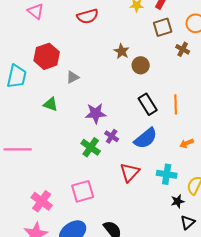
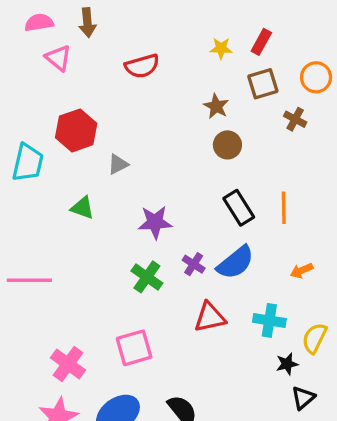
brown star: (122, 51) -> (216, 106), moved
purple cross: (112, 136) -> (194, 264), moved
red triangle: (130, 172) -> (210, 317), turned 35

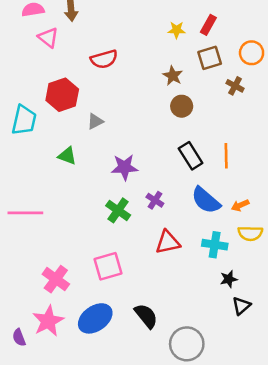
red semicircle: (142, 66) -> (104, 59), moved
blue semicircle: (236, 262) -> (206, 200), moved, turned 80
yellow semicircle: (314, 338) -> (250, 233), moved, turned -115

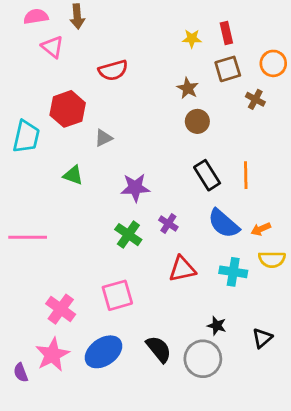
red rectangle: (208, 25) -> (226, 33), turned -42
black star: (229, 279) -> (217, 326), moved, turned 30
gray circle: (187, 344) -> (203, 359), moved

